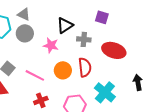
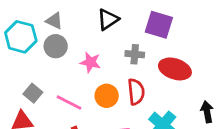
purple square: (102, 17) -> (159, 25), size x1.5
black triangle: (65, 25) -> (108, 19), moved

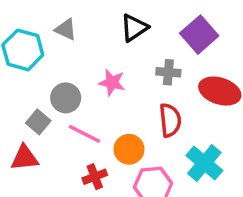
purple square: (159, 25) -> (199, 35), turned 32
gray circle: (56, 46) -> (66, 98), moved
orange circle: (107, 96) -> (129, 149), moved

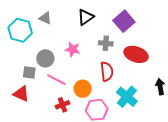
gray square: (38, 122) -> (29, 73), turned -32
red triangle: (25, 158) -> (21, 94), turned 30

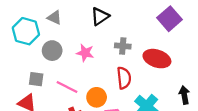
purple square: (124, 21) -> (169, 19), moved
gray circle: (45, 58) -> (52, 51), moved

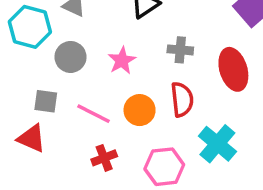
pink star: (85, 53) -> (122, 61), turned 30
red ellipse: (157, 59) -> (233, 69), turned 55
orange circle: (97, 97) -> (140, 110), moved

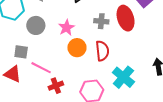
red ellipse: (233, 69) -> (126, 18), moved
orange circle: (140, 110) -> (77, 48), moved
pink line: (94, 114) -> (41, 68), moved

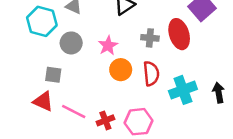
pink line: (41, 68) -> (74, 112), moved
cyan cross: (123, 77) -> (183, 90), moved, turned 30
red cross: (56, 86) -> (105, 120), moved

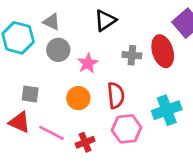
gray circle: (71, 43) -> (58, 50), moved
orange circle: (121, 70) -> (78, 98), moved
red semicircle: (151, 73) -> (116, 95), moved
pink hexagon: (138, 122) -> (127, 129), moved

